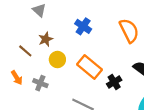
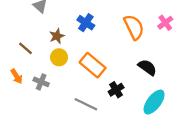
brown star: (46, 39) -> (57, 36), moved
black cross: (114, 82) -> (116, 90), moved

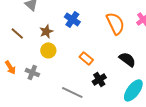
brown line: (25, 48) -> (17, 33), moved
orange rectangle: (93, 65) -> (86, 58), moved, size x0.6

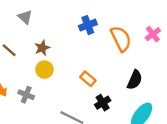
blue cross: (72, 19) -> (88, 25), moved, turned 35
black semicircle: (127, 59) -> (135, 80), turned 78

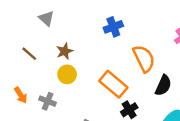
orange semicircle: (121, 39) -> (144, 59), moved
orange rectangle: (88, 79) -> (113, 84), size x1.6

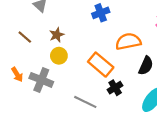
orange semicircle: (144, 59) -> (128, 41), turned -75
gray cross: (48, 101) -> (41, 80), size x1.5

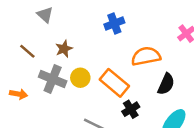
yellow circle: (59, 56) -> (80, 78), moved
orange arrow: (17, 74) -> (19, 94), turned -48
gray cross: (41, 80) -> (53, 79), moved

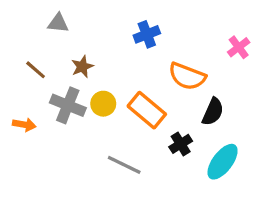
gray triangle: (45, 15) -> (58, 23), turned -36
orange semicircle: (146, 56) -> (187, 76), turned -148
black cross: (131, 109) -> (181, 144), moved

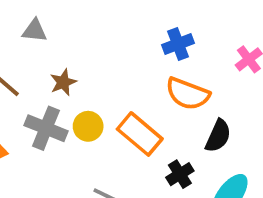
blue cross: (147, 34) -> (178, 44), moved

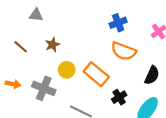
gray cross: (46, 128) -> (44, 88), moved
black semicircle: (218, 136) -> (152, 75), moved

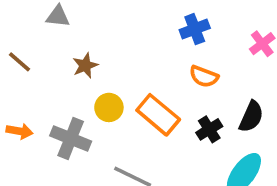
brown line: (21, 47) -> (20, 62), moved
orange semicircle: (124, 51) -> (204, 76), size x0.7
black cross: (119, 97) -> (209, 129), moved

